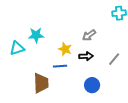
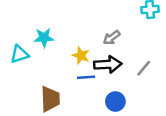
black arrow: (86, 56) -> (108, 64), size x1.5
blue line: (60, 66) -> (86, 77), moved

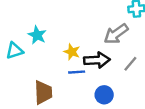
cyan star: (44, 38) -> (37, 35), turned 30
gray arrow: (112, 38) -> (116, 34), moved, size x1.5

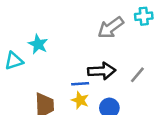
gray arrow: (116, 34) -> (111, 28), moved
yellow star: (72, 52) -> (80, 100), moved

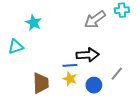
cyan star: (38, 44) -> (33, 23), moved
gray line: (137, 75) -> (117, 74), moved

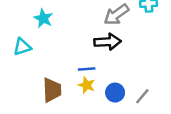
black arrow: (88, 55) -> (108, 42), moved
gray line: (117, 74) -> (142, 96), moved

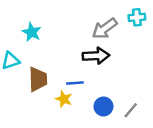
yellow star: (87, 85) -> (64, 99), moved
brown trapezoid: (52, 90) -> (38, 79), moved

